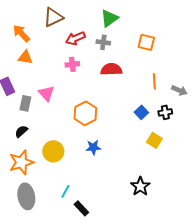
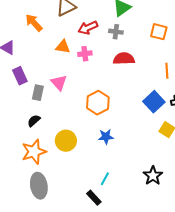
orange triangle: (25, 57) -> (63, 47), moved
blue square: (141, 112) -> (154, 102), size x1.5
cyan line: (65, 191) -> (105, 179), moved

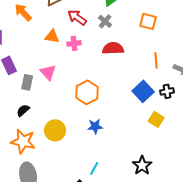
red arrow: (88, 28) -> (77, 17), turned 60
gray cross: (116, 32) -> (105, 21), turned 32
orange star: (34, 152) -> (23, 141), turned 30

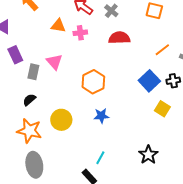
orange line: (156, 60) -> (162, 50), turned 56

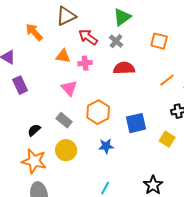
pink triangle: (54, 62) -> (69, 88), moved
gray rectangle: (33, 72) -> (64, 120), moved, turned -63
blue square: (149, 81) -> (136, 123), moved, turned 30

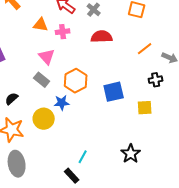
gray rectangle: (64, 120) -> (42, 80), moved
yellow square: (167, 139) -> (145, 108), turned -35
blue star: (106, 146) -> (62, 103), moved

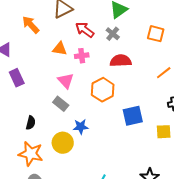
orange hexagon: (76, 81) -> (103, 90), moved
black semicircle: (12, 99) -> (31, 123), turned 144

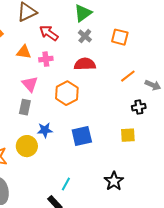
gray cross: (113, 34) -> (85, 36), moved
gray rectangle: (61, 104) -> (25, 107), turned 63
blue square: (133, 116) -> (82, 136), moved

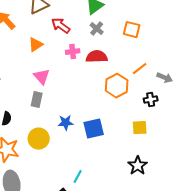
orange triangle: (24, 52) -> (36, 45), turned -42
pink cross: (46, 59) -> (73, 52), moved
orange hexagon: (67, 93) -> (117, 86), moved
blue star: (45, 130) -> (66, 123), moved
black star: (114, 181) -> (138, 166), moved

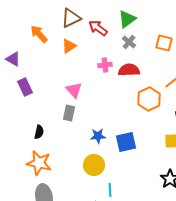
red arrow: (61, 26) -> (98, 28), moved
orange triangle: (36, 45) -> (69, 46), moved
yellow circle: (39, 139) -> (94, 165), moved
cyan line: (78, 177) -> (110, 190), turned -32

